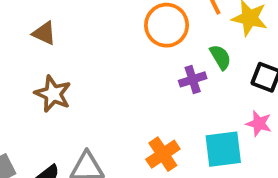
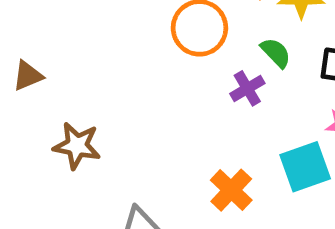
brown triangle: (44, 33) -> (28, 76), moved, turned -35

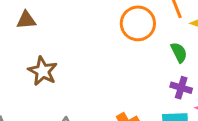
purple cross: (247, 88) -> (181, 88), moved, turned 30

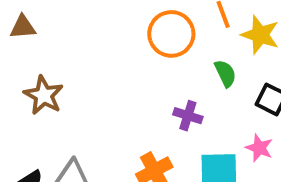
purple cross: (181, 88) -> (188, 116), moved

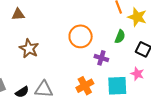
orange circle: (171, 34) -> (81, 36), moved
green semicircle: (225, 73) -> (120, 37), turned 48

